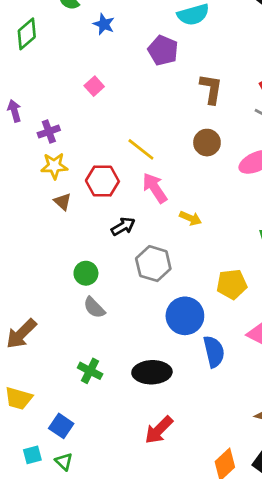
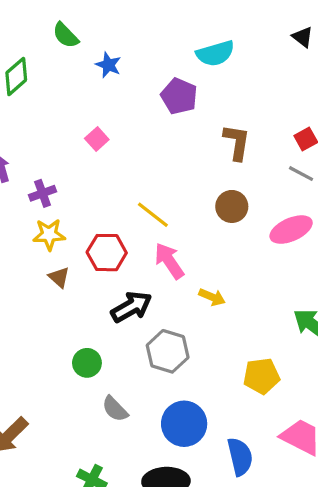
black arrow: (123, 226) -> (131, 307), size x1.4
gray semicircle: (94, 308) -> (115, 409), moved
blue circle: (185, 316) -> (184, 424), moved

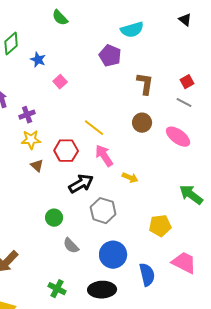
green semicircle: (66, 35) -> (60, 18), moved
blue star: (108, 65) -> (38, 60), moved
pink ellipse: (291, 230) -> (178, 137), turned 60

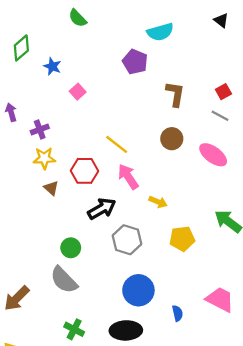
yellow pentagon: (160, 226) -> (182, 239), moved
gray semicircle: (71, 246) -> (64, 280), moved, size x1.5
blue semicircle: (147, 275) -> (178, 313), size x0.6

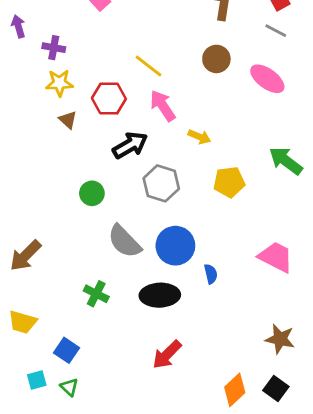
purple cross: (40, 130) -> (54, 48), turned 30
gray semicircle: (64, 280) -> (124, 241), moved
blue semicircle: (178, 313) -> (211, 274), moved

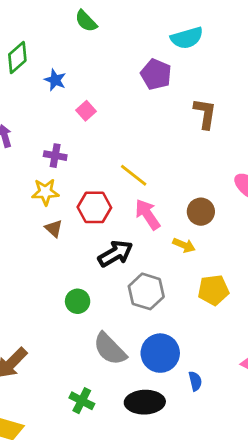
purple cross: (54, 48) -> (55, 156), moved
brown circle: (216, 59) -> (201, 212), moved

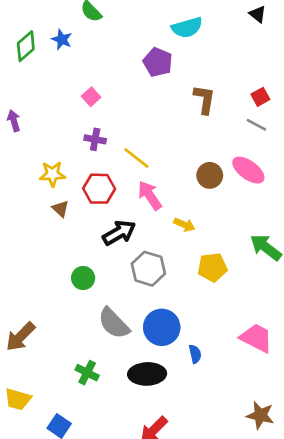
blue star: (55, 80) -> (62, 39), moved
purple cross: (55, 156) -> (95, 139), moved
brown circle: (201, 212) -> (210, 175), moved

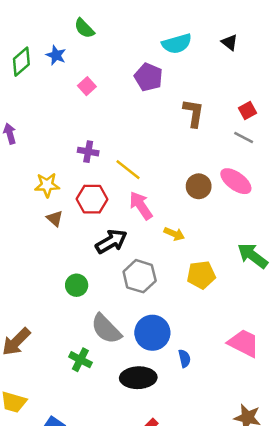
black triangle: (258, 14) -> (229, 42), moved
pink square: (91, 97) -> (87, 86), moved
green cross: (87, 373) -> (80, 360), moved

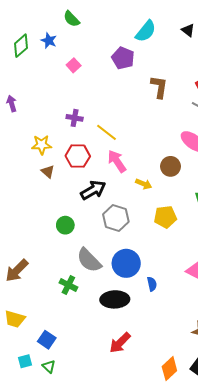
cyan semicircle: (177, 44) -> (146, 31), turned -35
brown circle: (199, 186) -> (170, 166), moved

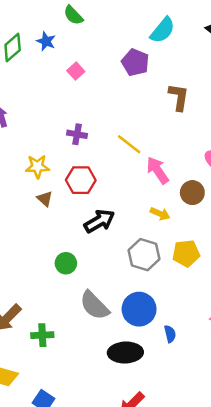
yellow line: (107, 132) -> (129, 144), moved
pink arrow: (117, 161) -> (158, 170), moved
gray hexagon: (116, 218) -> (144, 255), moved
green cross: (68, 285) -> (42, 335), moved, turned -30

